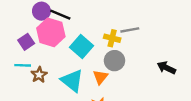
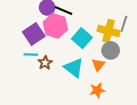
gray line: (130, 30) -> (124, 24), turned -63
yellow cross: (112, 38) -> (109, 31), size x1.5
purple square: (26, 42) -> (34, 34), size x1.5

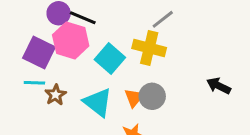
gray line: (124, 24) -> (163, 19), moved, turned 35
purple square: (34, 34) -> (39, 53), turned -30
gray circle: (111, 50) -> (152, 96), moved

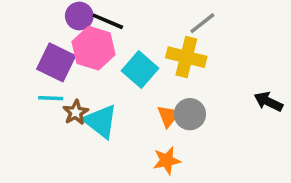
cyan triangle: (98, 102) -> (101, 121), moved

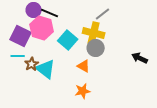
gray circle: (190, 114) -> (96, 48), moved
orange triangle: (168, 116) -> (84, 66), turned -40

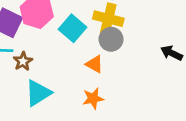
cyan triangle: (46, 69) -> (38, 93), moved, turned 50

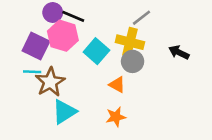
black arrow: (172, 53) -> (179, 52), moved
brown star: (23, 61) -> (50, 82), size x1.6

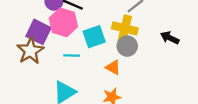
cyan square: (96, 51) -> (94, 37), turned 30
cyan line: (32, 72) -> (72, 56), moved
brown star: (50, 82) -> (30, 51), moved

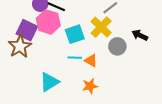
yellow cross: (125, 28) -> (101, 27), turned 30
gray circle: (127, 46) -> (117, 46), moved
cyan line: (72, 56) -> (75, 58), moved

